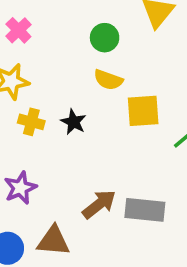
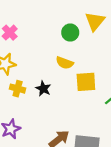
green circle: (105, 38) -> (70, 33), moved

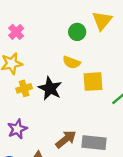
yellow cross: (18, 89) -> (24, 88), turned -32
black star: (43, 89) -> (50, 88), size x1.5

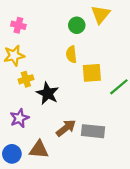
pink cross: (16, 32) -> (18, 25), turned -32
yellow semicircle: (71, 62) -> (71, 54), turned 63
black star: (50, 88) -> (48, 93), moved

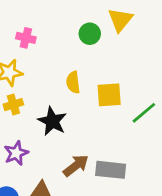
pink cross: (18, 25) -> (26, 38), moved
yellow semicircle: (71, 54) -> (73, 82), moved
yellow cross: (26, 79) -> (13, 105), moved

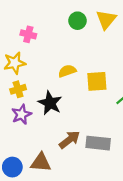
green circle: (90, 34) -> (77, 21), moved
yellow semicircle: (73, 82) -> (67, 71), turned 78
purple star: (16, 153) -> (21, 114), moved

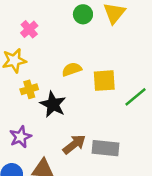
pink cross: (28, 34) -> (29, 29), turned 35
yellow cross: (18, 89) -> (29, 89), moved
purple star: (21, 114) -> (20, 137), moved

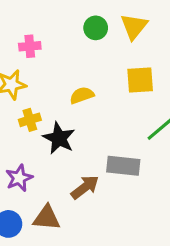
pink cross: (29, 29) -> (30, 46), turned 36
yellow square: (104, 81) -> (140, 80), moved
gray rectangle: (106, 148) -> (123, 166), moved

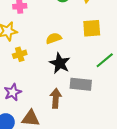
black star: (59, 138) -> (60, 63), moved
brown arrow: (85, 187) -> (56, 98), turned -48

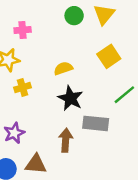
yellow square: (92, 28) -> (109, 56), turned -30

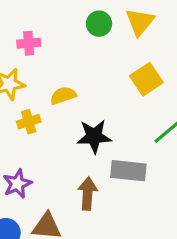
yellow semicircle: (63, 68) -> (63, 95), moved
black star: (70, 98) -> (94, 136), turned -30

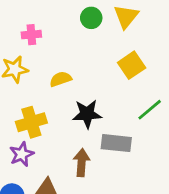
yellow cross: (29, 122) -> (31, 122), moved, size x1.5

